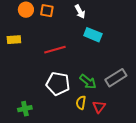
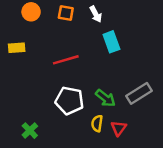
orange square: (47, 11) -> (66, 13), moved
cyan rectangle: (93, 35) -> (111, 42), turned 48
green cross: (25, 109) -> (30, 131), turned -32

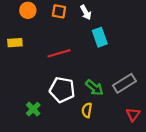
red triangle: (119, 128) -> (133, 114), moved
green cross: (30, 131) -> (33, 109), moved

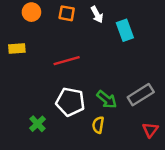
cyan rectangle: (100, 37) -> (125, 30), moved

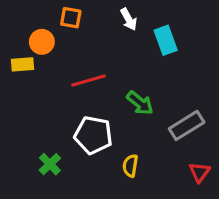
orange circle: (31, 12) -> (42, 42), moved
orange square: (67, 13) -> (71, 18), moved
green arrow: (107, 99) -> (140, 103), moved

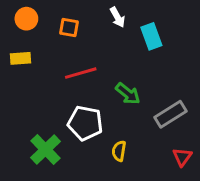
orange square: (71, 18) -> (69, 28), moved
orange circle: (42, 42) -> (26, 19), moved
green cross: (50, 164) -> (46, 150), size x1.5

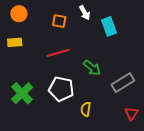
orange square: (69, 28) -> (59, 21), moved
green cross: (46, 150) -> (22, 93), moved

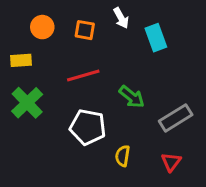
orange circle: (19, 14) -> (42, 27), moved
green cross: (22, 93) -> (27, 103), moved
red triangle: (131, 113) -> (171, 162), moved

